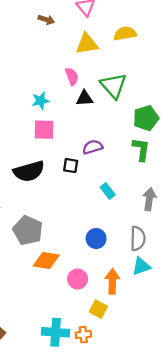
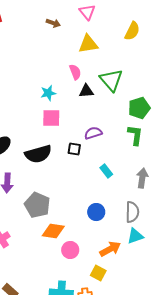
yellow semicircle: (125, 34) -> (132, 31), moved, turned 126
pink circle: (78, 279) -> (70, 250), moved
orange arrow: (112, 281) -> (110, 249), turned 60

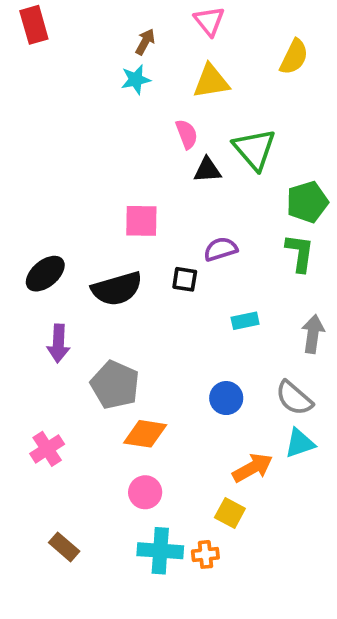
brown arrow: (53, 23) -> (145, 42), turned -80
cyan star: (48, 93) -> (136, 79), moved
cyan rectangle: (106, 171) -> (245, 321), turned -64
gray semicircle: (132, 212) -> (294, 398), turned 130
pink circle: (70, 250) -> (145, 492), moved

